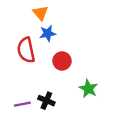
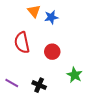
blue star: (48, 33) -> (51, 17), moved
purple line: (22, 104) -> (12, 83), moved, turned 40

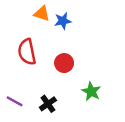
orange triangle: (34, 11) -> (42, 14), turned -32
black cross: (39, 85) -> (48, 104), turned 32

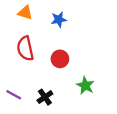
orange triangle: (42, 14) -> (25, 13), moved

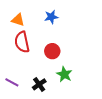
orange triangle: (25, 13) -> (18, 20), moved
green star: (85, 85) -> (64, 74), moved

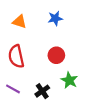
red semicircle: (22, 42) -> (16, 56), moved

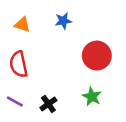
red circle: (56, 55) -> (97, 56), moved, size x1.5
green star: (69, 80) -> (92, 97), moved

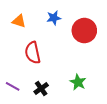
red circle: (97, 56) -> (84, 31), moved
red semicircle: (19, 64) -> (33, 53), moved

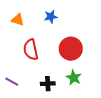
red circle: (84, 31) -> (71, 49), moved
black cross: (41, 89) -> (48, 84), moved, turned 32

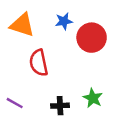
orange triangle: (18, 20) -> (22, 25), size x1.5
red circle: (71, 49) -> (92, 38), moved

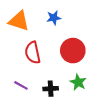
red circle: (92, 38) -> (73, 51), moved
purple line: (15, 103) -> (21, 85), moved

